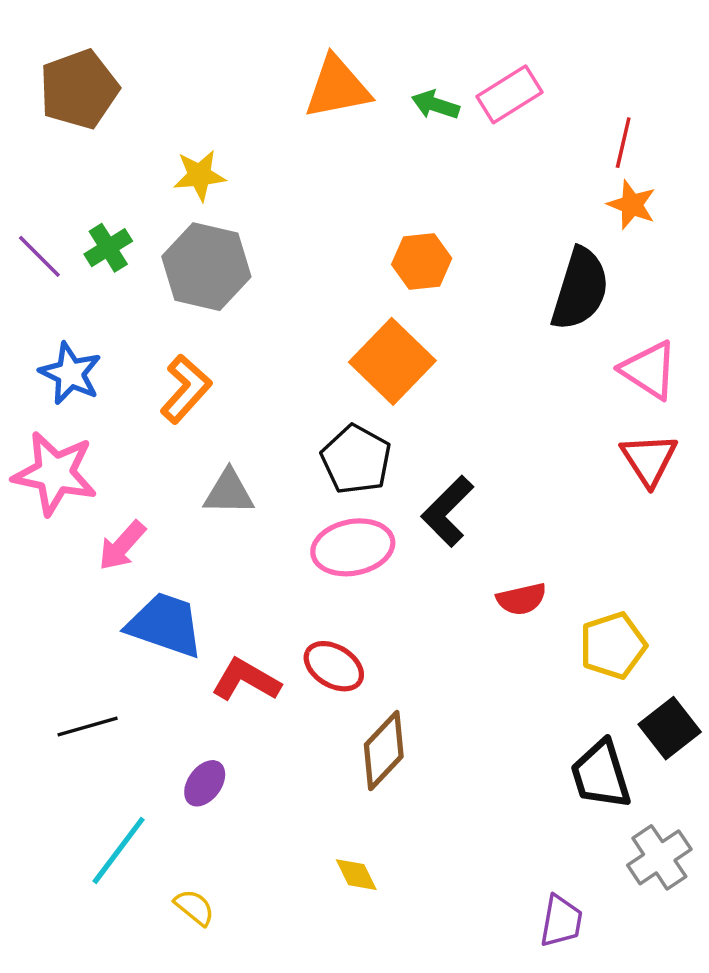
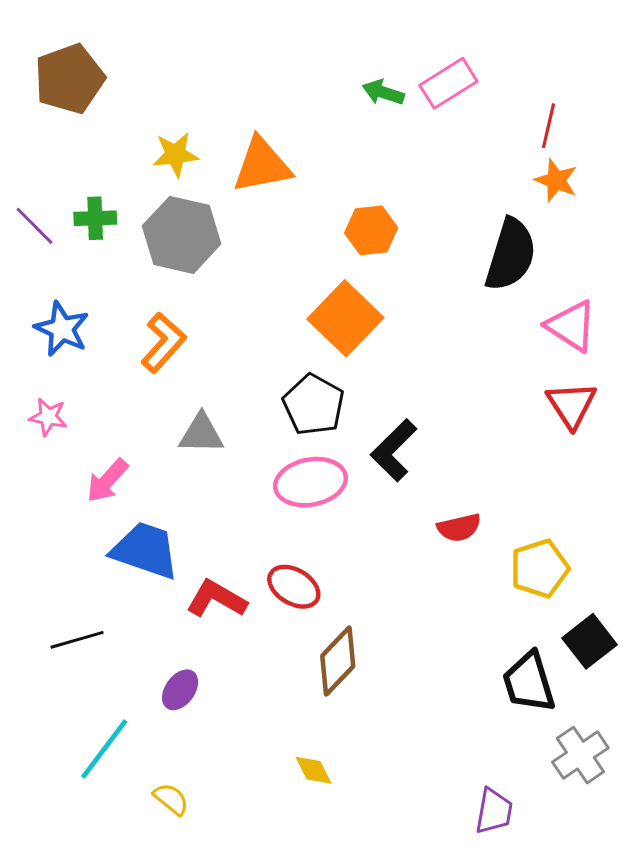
orange triangle: (337, 88) -> (262, 165), moved
green cross: (108, 248) -> (95, 218), turned 30
pink star: (55, 473) -> (48, 417), size x0.5

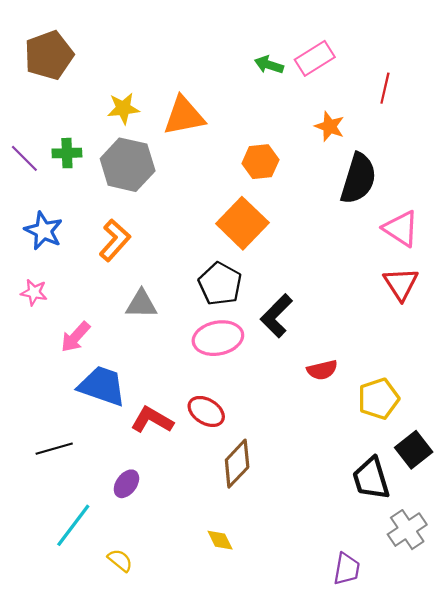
orange star: (556, 180) -> (330, 126), moved

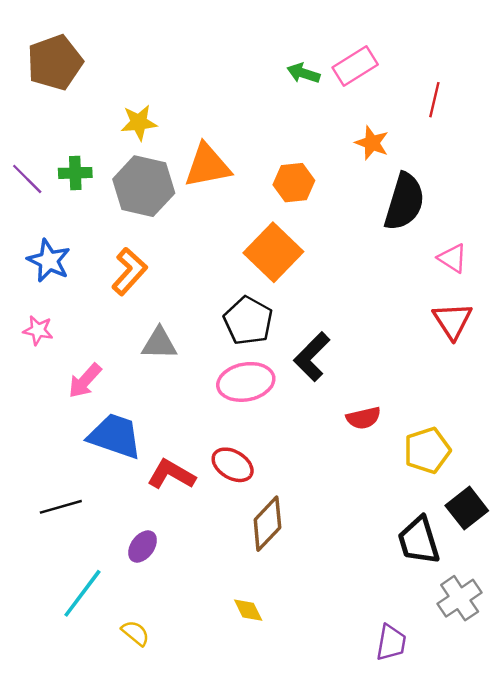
orange triangle: (184, 116) -> (207, 166), moved
pink triangle: (401, 229) -> (452, 258), size x0.7

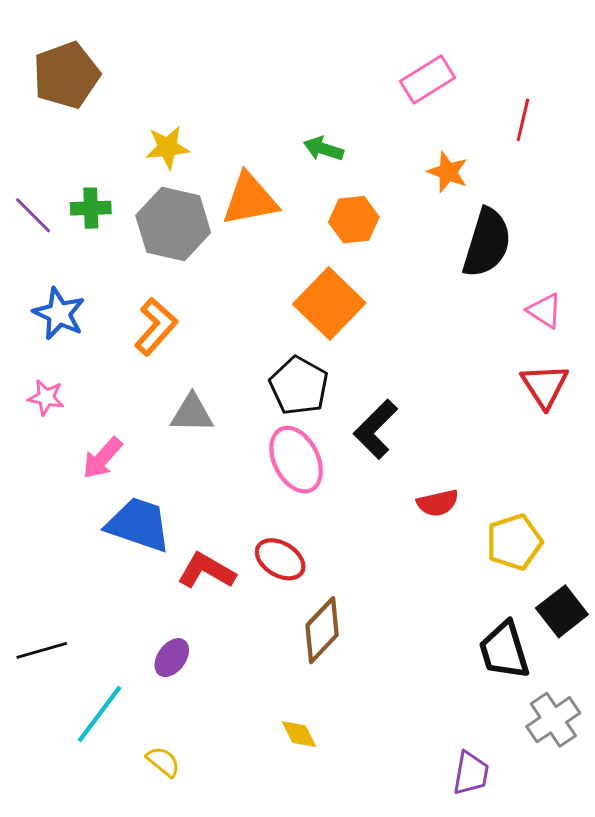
green arrow: (303, 73) -> (324, 149), moved
pink ellipse: (246, 382) -> (296, 460), turned 74
black line: (61, 507) -> (42, 650), moved

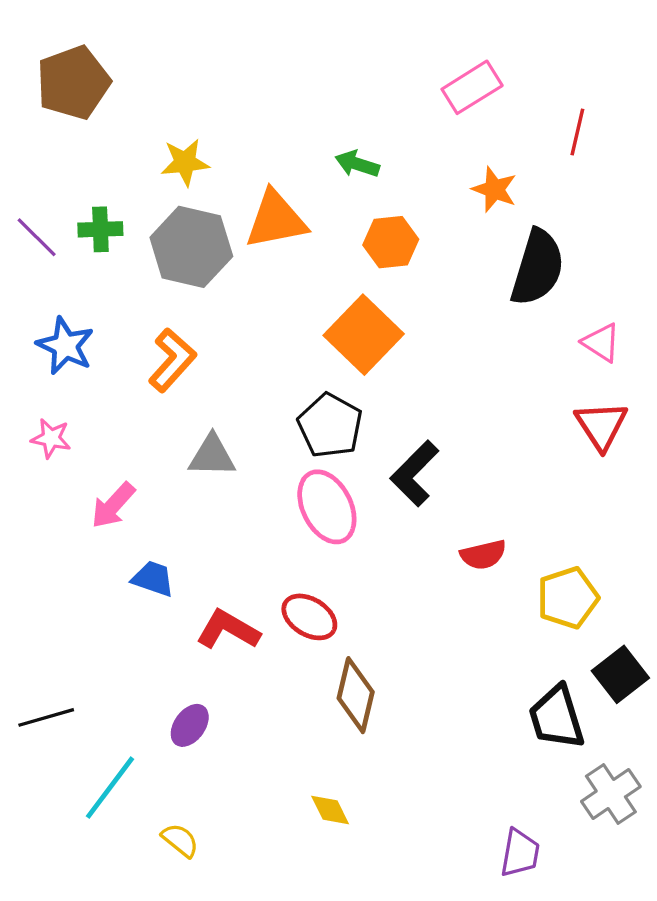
blue trapezoid: (139, 525) -> (153, 579), size x0.6
brown diamond: (322, 630) -> (356, 695), turned -30

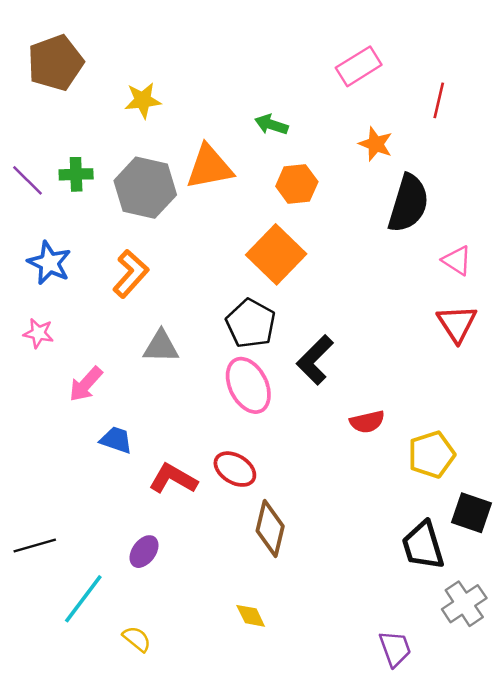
yellow star: (185, 162) -> (143, 100), moved
black square: (620, 674) -> (471, 513), turned -33
purple trapezoid: (520, 853) -> (395, 649), turned -30

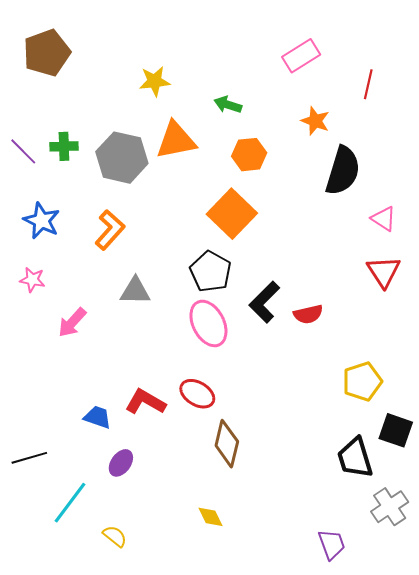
yellow star: (143, 100) -> (155, 81), moved
red semicircle: (367, 422) -> (308, 314), moved
blue trapezoid: (116, 440) -> (98, 417), moved

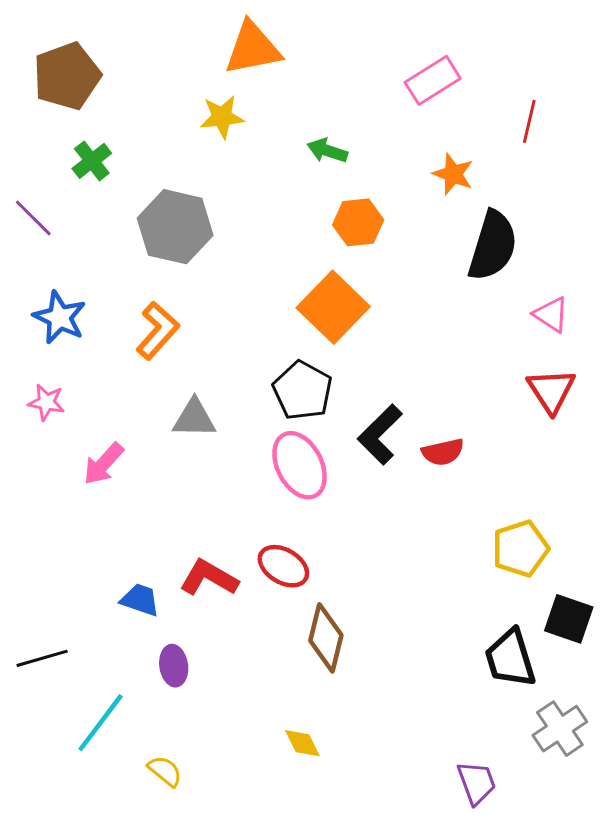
orange triangle: (176, 140) -> (253, 48), moved
green cross: (64, 146) -> (92, 161), moved, turned -36
purple ellipse: (121, 463) -> (174, 666), turned -44

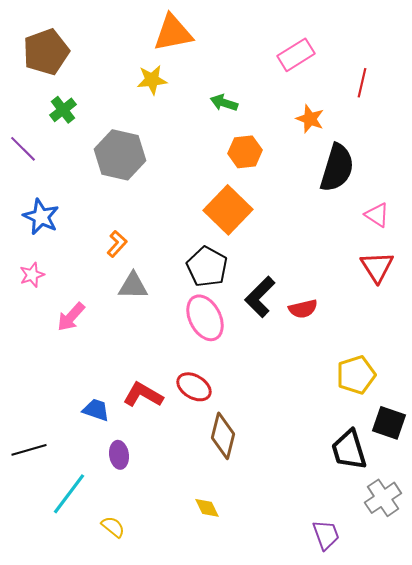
orange L-shape: (158, 331) -> (117, 244), moved, size x0.7
pink star: (46, 402) -> (32, 275), turned -30

